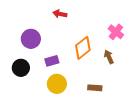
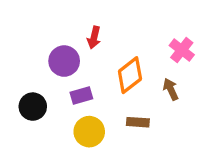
red arrow: (60, 14) -> (94, 38), moved, turned -88
purple circle: (31, 39) -> (64, 61), moved
brown rectangle: (95, 88) -> (138, 122), moved

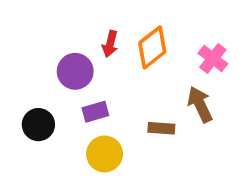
orange diamond: (130, 75) -> (152, 47), moved
brown arrow: (171, 89) -> (200, 104), size x1.4
brown rectangle: (138, 122) -> (161, 128), moved

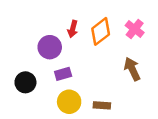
pink cross: (213, 58) -> (135, 29), moved
brown rectangle: (161, 128) -> (102, 105), moved

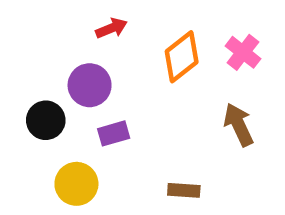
red arrow: (73, 29) -> (111, 28), moved, turned -126
black circle: (25, 82) -> (46, 120), moved
yellow circle: (69, 102) -> (76, 184), moved

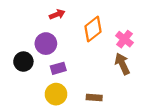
pink cross: (243, 52) -> (124, 39), moved
yellow circle: (76, 184) -> (56, 94), moved

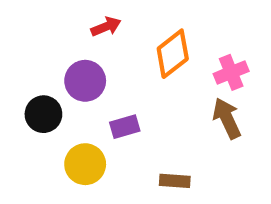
pink cross: (124, 39) -> (231, 72), turned 30
purple rectangle: (58, 68) -> (125, 127), moved
yellow circle: (56, 94) -> (85, 164), moved

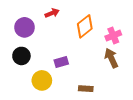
purple circle: (85, 81) -> (24, 27), moved

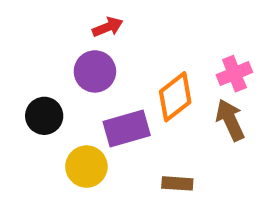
orange diamond: (85, 26) -> (175, 97), moved
purple circle: (24, 27) -> (95, 71), moved
purple rectangle: (61, 62) -> (127, 129), size x1.5

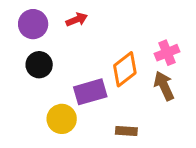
purple circle: (95, 71) -> (33, 24), moved
black circle: (44, 116) -> (39, 65), moved

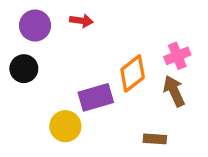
red arrow: (77, 20) -> (81, 21), turned 30
black circle: (39, 65) -> (24, 69), moved
brown rectangle: (126, 131) -> (155, 139), moved

